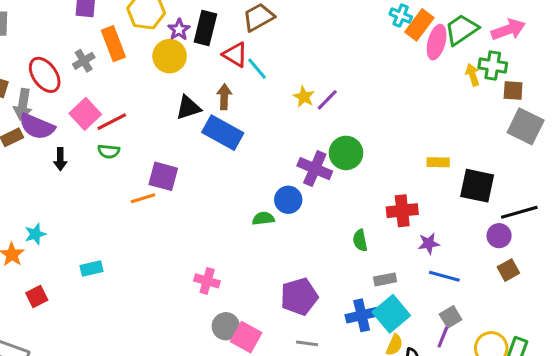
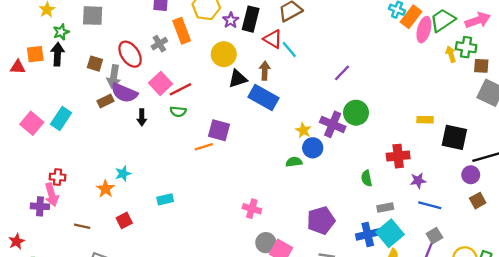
yellow circle: (170, 56) -> (224, 54), moved
yellow star: (304, 97) -> (303, 130), moved

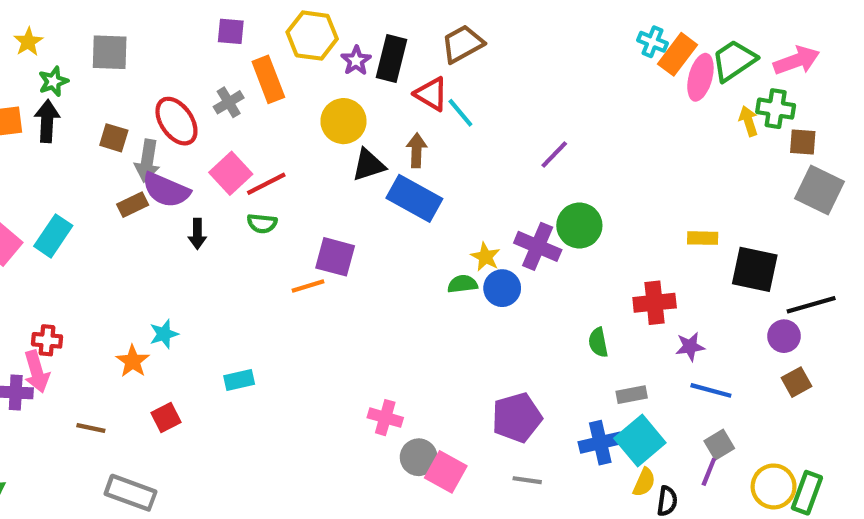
green semicircle: (294, 162) -> (462, 284), moved
pink cross: (252, 209) -> (385, 418), moved

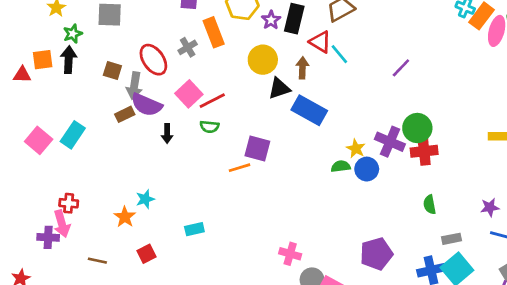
brown arrow: (417, 150) -> (302, 68), moved
purple line: (554, 155) -> (401, 68), moved
red cross: (655, 303) -> (424, 151), moved

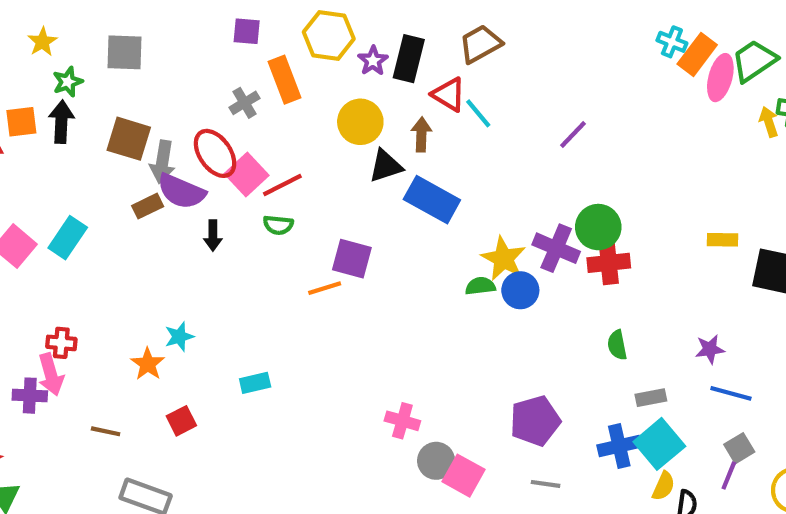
red ellipse: (153, 60) -> (215, 153), moved
brown square: (112, 71) -> (129, 139), size x1.5
yellow star: (356, 149) -> (503, 259), size x1.5

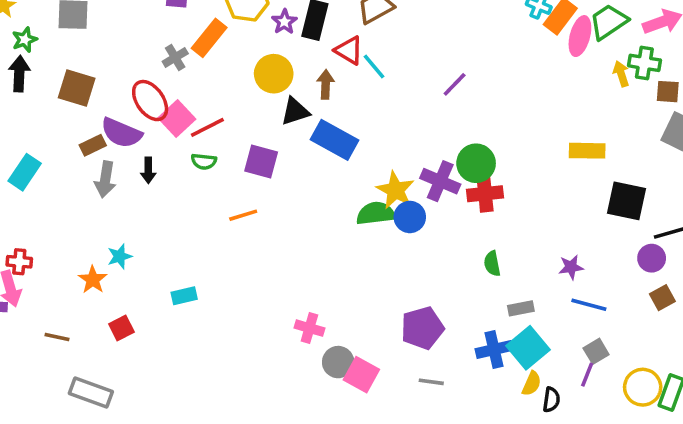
orange rectangle: (285, 80) -> (209, 38), turned 60
gray arrow: (162, 162) -> (105, 179), moved
yellow rectangle: (722, 240) -> (587, 151), moved, size x1.4
purple square: (352, 259) -> (261, 161), moved
green semicircle: (480, 286) -> (376, 213), size x1.5

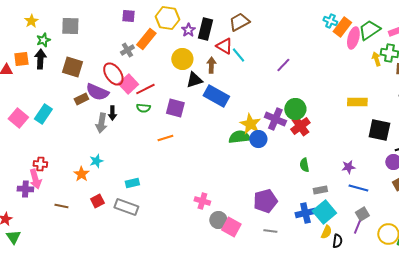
gray arrow: (105, 179) -> (101, 123), moved
red cross: (485, 194) -> (300, 126), turned -30
gray rectangle: (91, 393) -> (126, 207), moved

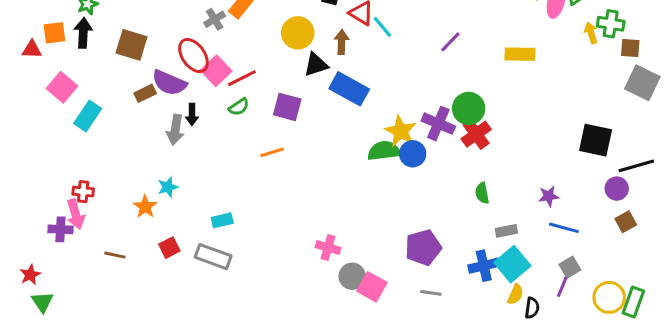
yellow rectangle: (357, 102) -> (520, 54), moved
green semicircle: (143, 108) -> (239, 107), turned -40
pink square: (18, 118) -> (62, 87), moved

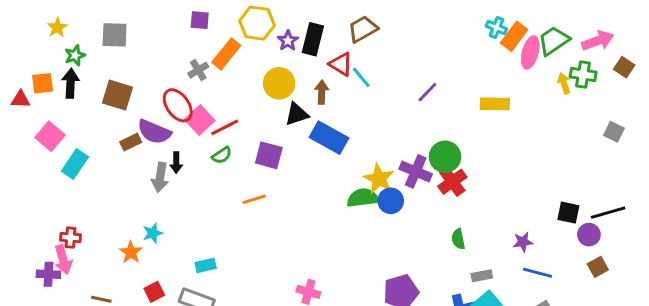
brown square: (630, 48) -> (624, 67), moved, turned 30
gray square: (642, 83) -> (614, 132), size x0.6
black square: (596, 140) -> (568, 213), moved, size x0.7

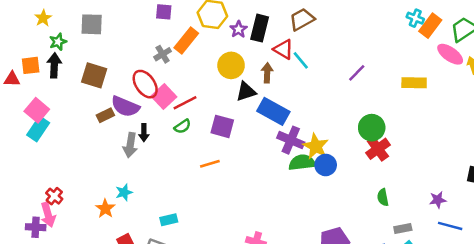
pink ellipse: (530, 52) -> (450, 54), moved, turned -70
cyan rectangle: (75, 164) -> (38, 129), moved
purple cross: (416, 171) -> (291, 140), moved
red cross: (71, 238) -> (54, 196), turned 35

